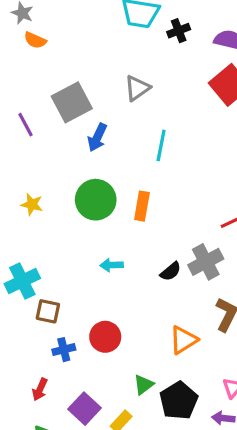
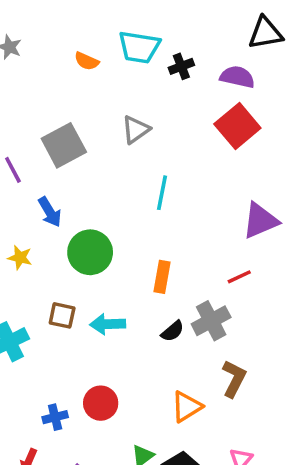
orange semicircle: (35, 40) -> (87, 61), moved
blue arrow: (97, 137) -> (50, 212), moved, turned -56
orange rectangle: (142, 206) -> (162, 277), moved
cyan arrow: (112, 265) -> (108, 324), size x1.4
brown square: (48, 311) -> (62, 315), moved

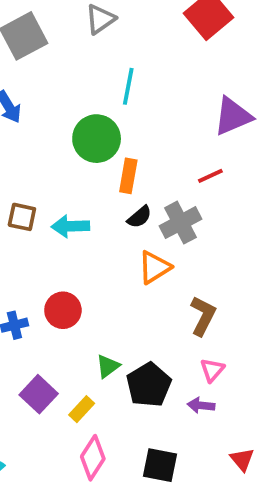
green circle: (90, 252) -> (97, 139), moved
black semicircle: (173, 331) -> (139, 217), moved
brown L-shape: (234, 379) -> (203, 316), moved
orange triangle: (187, 407) -> (154, 267), moved

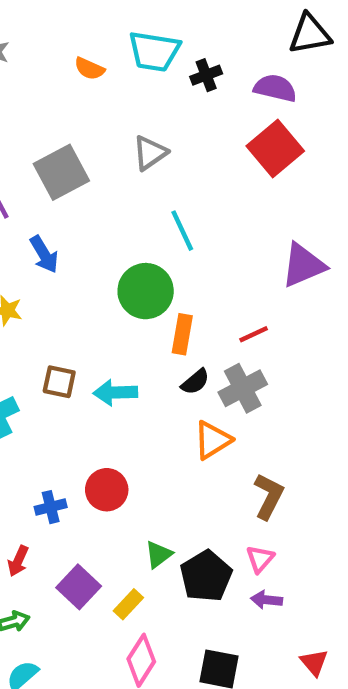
cyan line: (128, 86) -> (182, 231), turned -36
red line: (210, 176) -> (254, 334), moved
pink triangle: (212, 370) -> (260, 559), moved

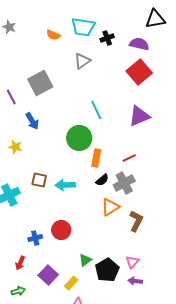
gray triangle: (150, 153) -> (82, 61), moved
purple triangle: (303, 265) -> (139, 116), moved
brown L-shape: (269, 496) -> (136, 221), moved

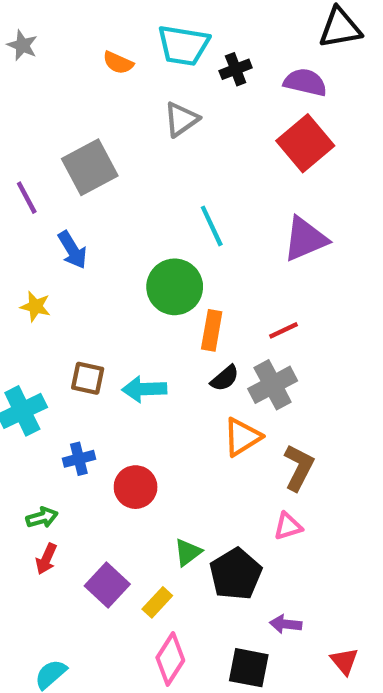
blue cross: (35, 238) -> (79, 459), moved
pink triangle: (132, 262) -> (288, 526), moved, turned 32
purple arrow: (135, 281) -> (286, 624), moved
green arrow: (18, 291) -> (42, 518), moved

